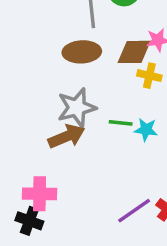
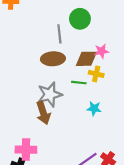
green line: (121, 123) -> (79, 83), moved
brown arrow: (67, 136) -> (43, 113), turned 95

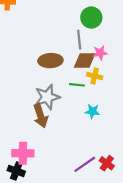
green circle: (80, 19) -> (91, 18), moved
gray line: (59, 34) -> (79, 40), moved

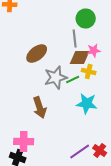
brown ellipse: (50, 61) -> (37, 54), moved, turned -35
green line: (77, 85) -> (73, 80), turned -32
gray star: (47, 97) -> (56, 78), moved
cyan star: (92, 111) -> (87, 104), size x1.5

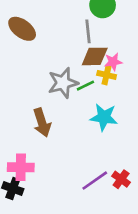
pink star: (94, 50) -> (113, 62), moved
brown ellipse: (37, 54) -> (22, 29), moved, turned 75

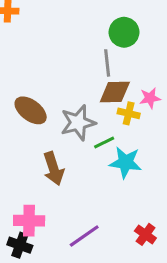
brown ellipse: (22, 29) -> (31, 110), moved
pink star: (113, 62) -> (150, 98), moved
green line: (85, 86) -> (104, 143), moved
purple line: (95, 181) -> (84, 236), moved

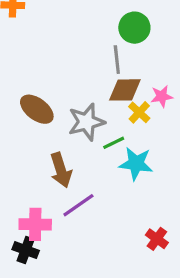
yellow cross: (129, 113) -> (139, 112), turned 30
purple line: (84, 236) -> (78, 205), moved

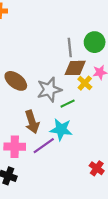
green circle: (134, 28) -> (95, 42), moved
cyan star: (136, 164) -> (61, 129), moved
pink cross: (35, 224) -> (15, 147), moved

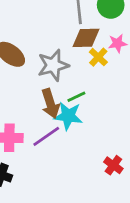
green line: (68, 104) -> (76, 97), moved
brown arrow: (32, 122) -> (50, 104), moved

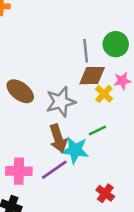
green line: (76, 97) -> (97, 131), moved
red cross: (113, 165) -> (105, 193), moved

